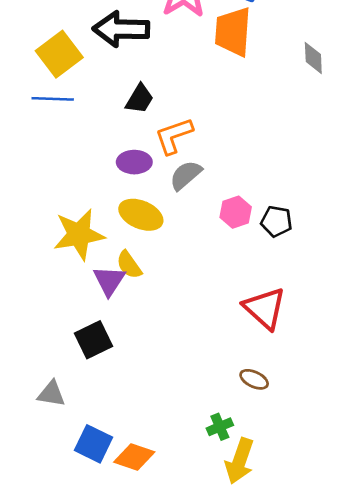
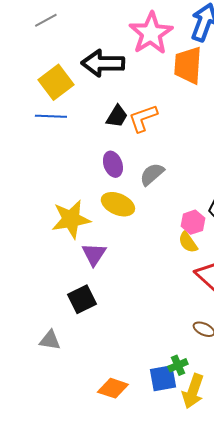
orange L-shape: (174, 136) -> (143, 118), moved
purple ellipse: (134, 162) -> (113, 164), turned 70
pink hexagon: (236, 212) -> (193, 222), moved
yellow semicircle: (129, 265) -> (188, 242), moved
blue square: (93, 444) -> (163, 378), moved, turned -36

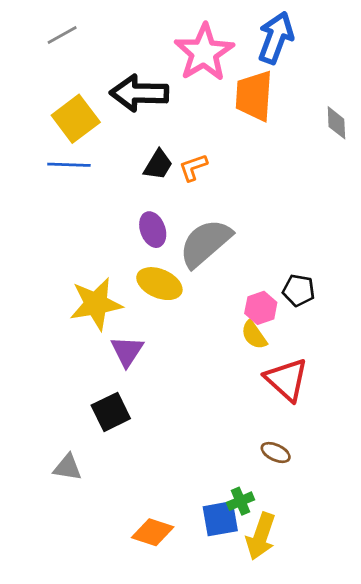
orange L-shape: (143, 118) -> (193, 167), size x0.7
gray semicircle: (152, 174) -> (205, 243), size x1.6

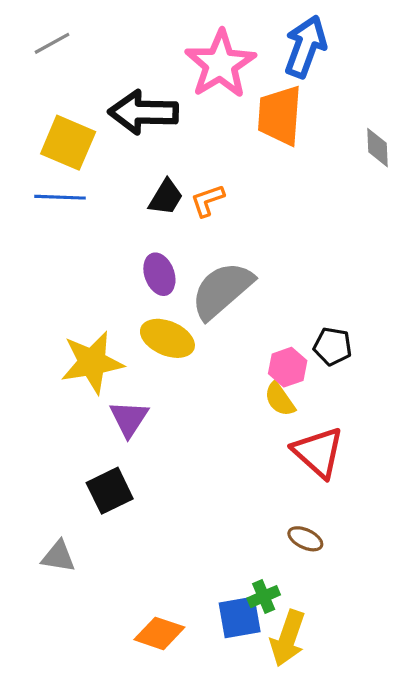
yellow square: (76, 119) -> (68, 143), turned -30

